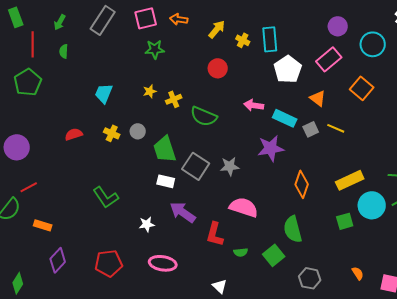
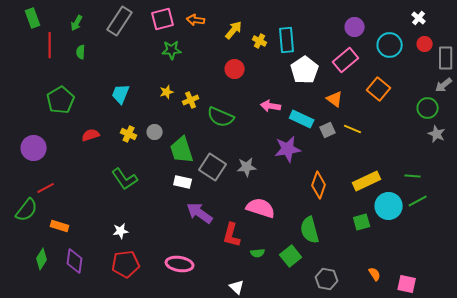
green pentagon: (28, 82) -> (61, 100), moved
green L-shape: (106, 197) -> (125, 179), moved
white star: (147, 224) -> (121, 231), moved
purple diamond: (58, 260) -> (75, 261), turned -35
green diamond: (18, 283) -> (42, 259), moved

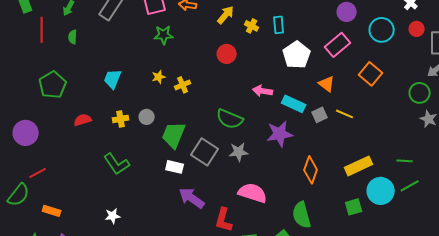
cyan rectangle: (287, 40) -> (279, 25), size x0.7
green semicircle: (221, 117) -> (230, 119), moved
yellow cross: (129, 134) -> (121, 119), turned -35
green trapezoid: (182, 150) -> (174, 135), turned 40

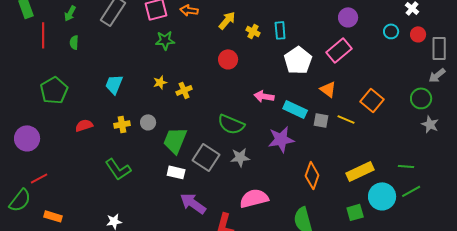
cyan circle: (382, 30) -> (391, 31), moved, size x0.6
orange square: (371, 74) -> (372, 100), moved
gray square: (320, 115) -> (321, 120), turned 35
pink semicircle: (253, 193) -> (254, 198), turned -32

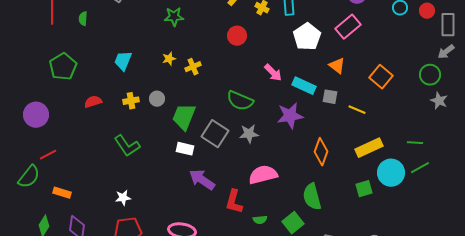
pink arrow: (264, 96) -> (273, 73), turned -144
yellow line: (346, 119) -> (357, 110), moved

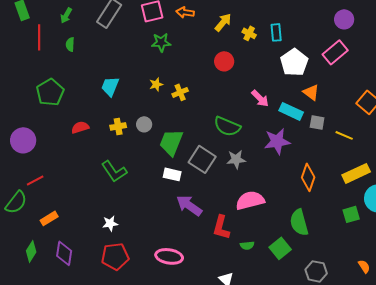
orange triangle: (337, 66) -> (311, 92), moved
orange rectangle: (62, 193) -> (49, 218), turned -48

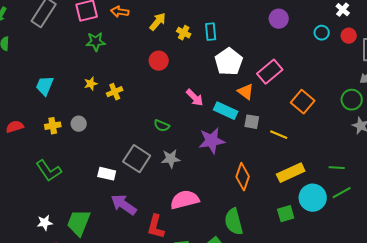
pink rectangle: (335, 52) -> (270, 72), moved
green semicircle: (227, 126) -> (162, 126), size x0.6
green trapezoid: (171, 142) -> (79, 223), moved

